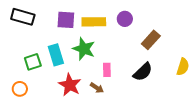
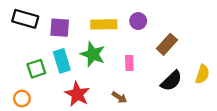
purple square: (66, 20) -> (60, 28), moved
pink rectangle: (107, 70) -> (129, 63), moved
black semicircle: (143, 72) -> (171, 81), moved
brown arrow: (97, 88) -> (119, 97), moved

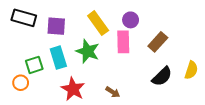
yellow rectangle: (104, 24) -> (98, 23), turned 55
pink rectangle: (129, 63) -> (123, 42), moved, size x1.5
orange circle: (22, 99) -> (21, 83), moved

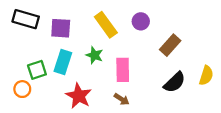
pink rectangle: (123, 42) -> (123, 70), moved
green star: (88, 51) -> (94, 55), size x0.7
cyan rectangle: (58, 58) -> (63, 62), turned 35

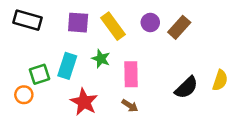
purple square: (61, 28) -> (78, 23), moved
brown rectangle: (170, 45) -> (179, 27), moved

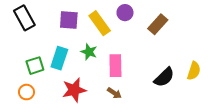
black rectangle: (27, 20) -> (24, 18), turned 45
purple circle: (150, 23) -> (125, 13), moved
orange circle: (24, 95) -> (26, 92), moved
red star: (84, 102) -> (74, 90), turned 30

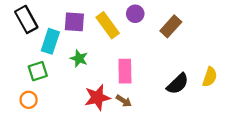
green star: (89, 52) -> (79, 58), moved
cyan rectangle: (59, 58) -> (50, 41), moved
red star: (74, 90) -> (97, 97), moved

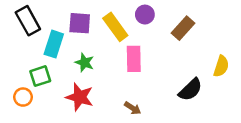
pink rectangle: (125, 71) -> (134, 59), moved
yellow semicircle: (210, 77) -> (221, 66), moved
red star: (97, 97) -> (80, 97), moved, turned 30
orange circle: (29, 100) -> (23, 97), moved

